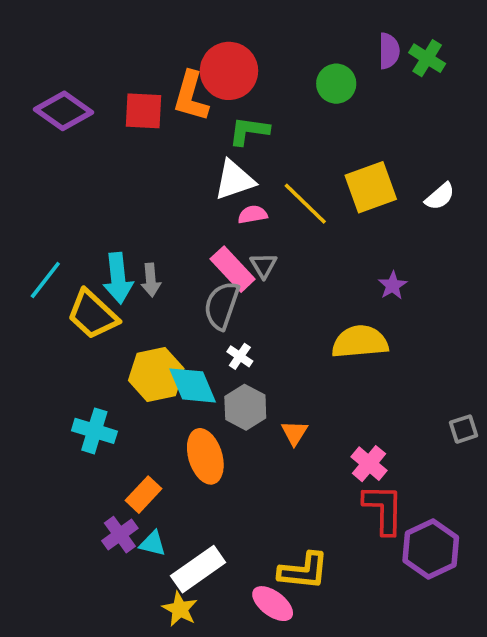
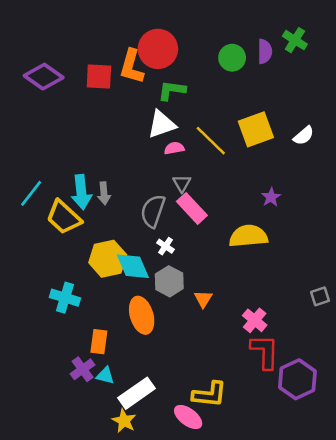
purple semicircle: (389, 51) -> (265, 51), moved
pink rectangle: (233, 269) -> (192, 208), moved
orange rectangle: (144, 495) -> (99, 342), turned -35

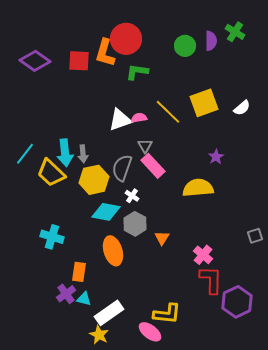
white triangle: (162, 124) -> (120, 120), moved
yellow hexagon: (108, 259) -> (94, 180), moved
cyan diamond: (133, 266) -> (106, 212), turned -56

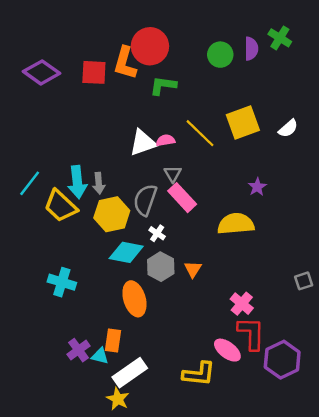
orange triangle: (162, 238) -> (193, 269), moved
orange rectangle: (79, 272) -> (113, 341), moved
pink ellipse: (150, 332) -> (227, 350), moved

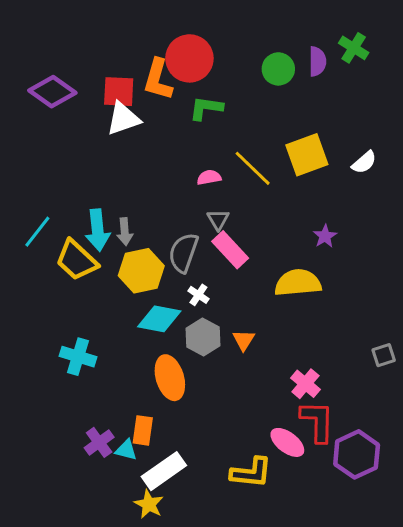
white triangle: (143, 143) -> (123, 119), moved

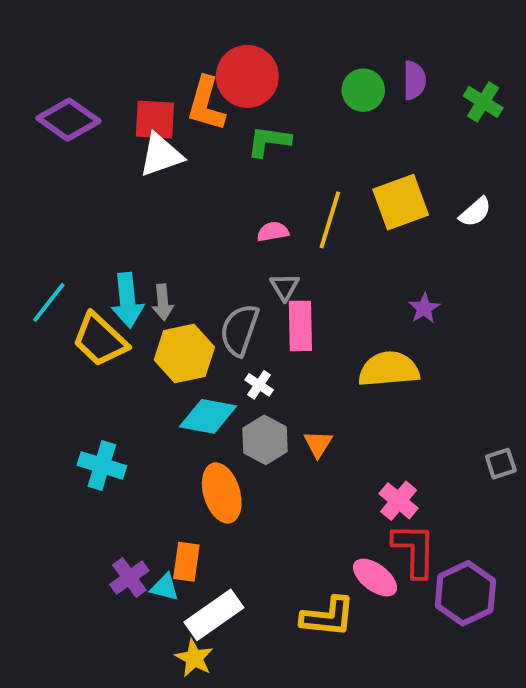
green cross: (354, 48) -> (483, 102), moved
yellow line: (253, 168) -> (330, 220), turned 63
pink rectangle: (230, 250) -> (300, 326), turned 42

